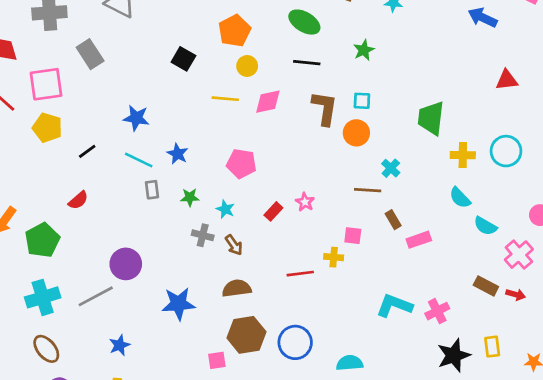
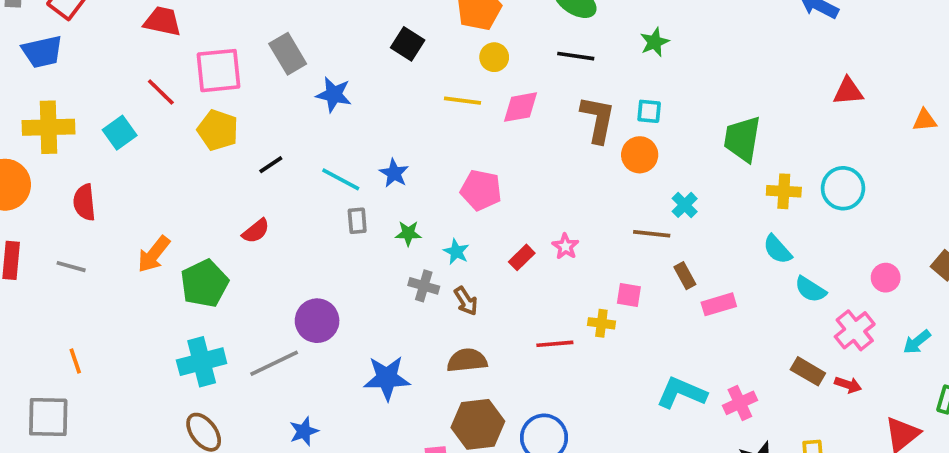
gray rectangle: (90, 54) -> (288, 54), moved
blue star: (136, 118) -> (334, 95), moved

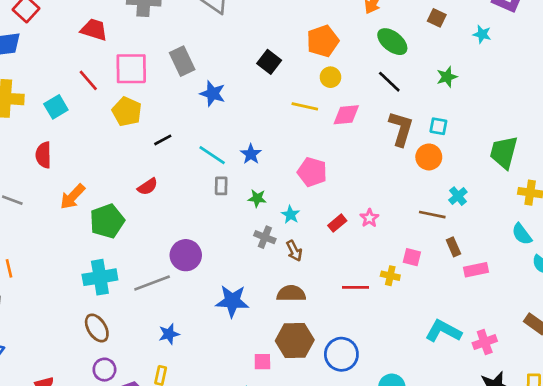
black line: (576, 56) -> (389, 82), turned 30
red semicircle: (84, 202) -> (43, 155), moved

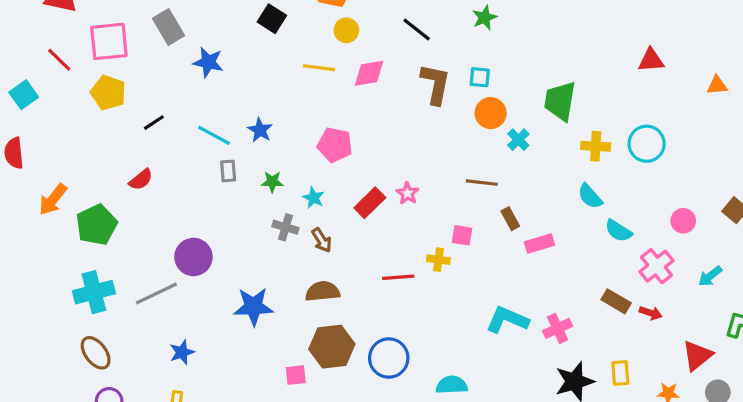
orange circle: (429, 157) -> (491, 113), moved
cyan cross: (458, 196) -> (518, 140), moved
red rectangle: (337, 223) -> (370, 203), size x1.4

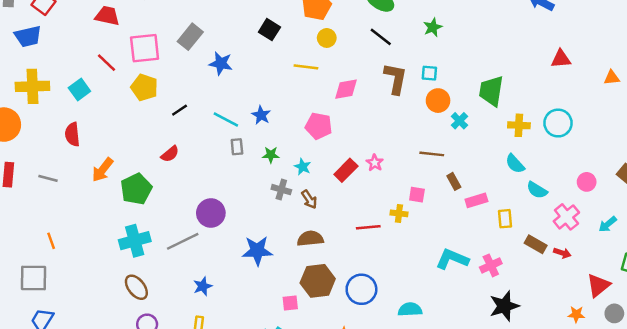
gray rectangle: (169, 27) -> (190, 37), turned 70
pink diamond: (369, 73) -> (346, 89), moved
yellow rectangle: (620, 373) -> (505, 219), moved

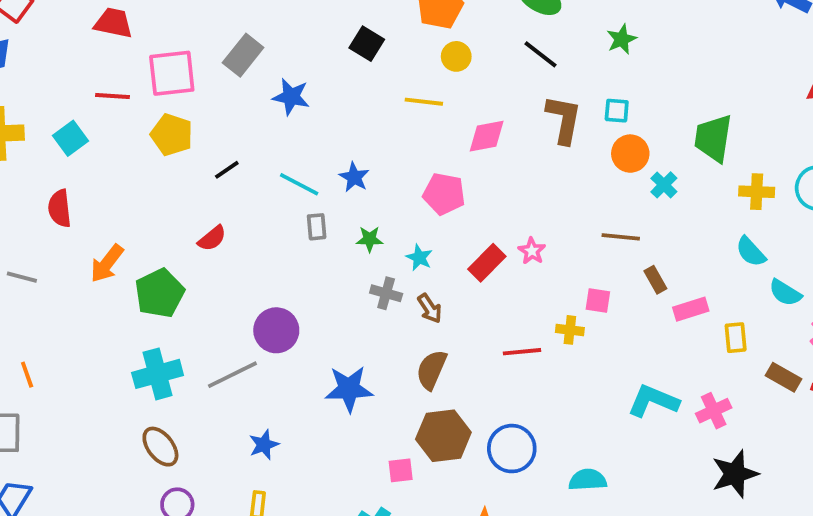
red line: (106, 63) -> (113, 96), turned -40
brown semicircle: (310, 239) -> (432, 370), turned -60

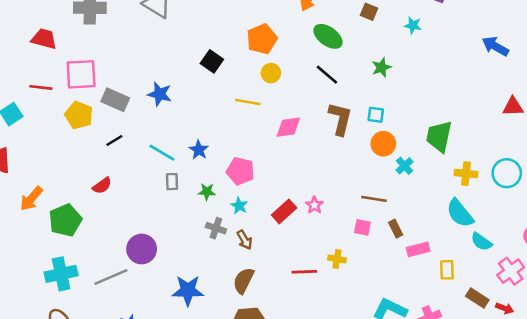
gray rectangle: (243, 55) -> (115, 100), moved, turned 72
pink pentagon: (444, 194) -> (240, 171), moved
cyan semicircle: (751, 252) -> (460, 213), size x1.4
pink square: (598, 300) -> (362, 227), moved

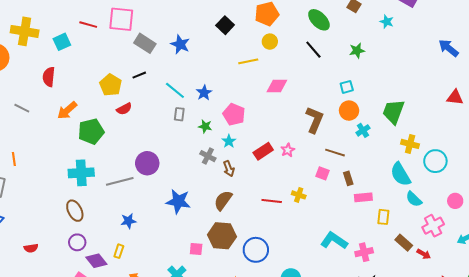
yellow line: (248, 102) -> (248, 61), turned -30
yellow pentagon: (79, 115) -> (111, 85), moved
cyan square: (376, 115) -> (347, 87), turned -32
brown L-shape: (340, 119) -> (314, 120), moved
cyan circle: (507, 173) -> (435, 161), moved

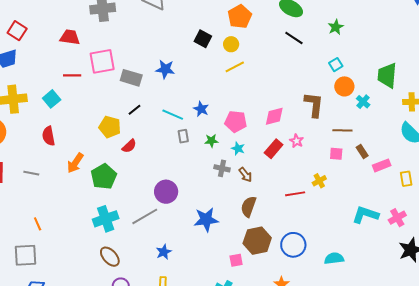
yellow circle: (270, 42) -> (231, 44), moved
pink diamond: (277, 86) -> (274, 116), moved
yellow cross: (299, 195) -> (319, 181), turned -32

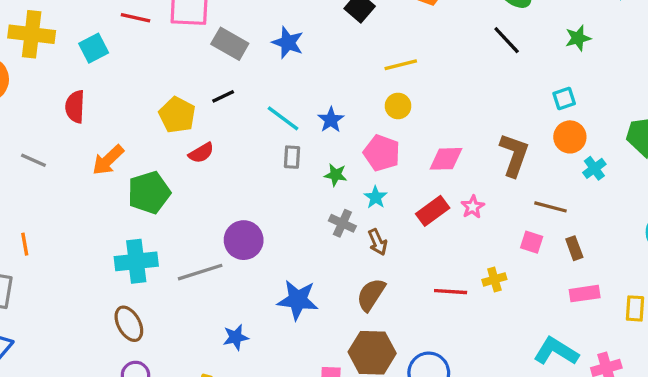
yellow circle: (231, 44) -> (398, 106), moved
pink rectangle: (382, 165) -> (585, 294), moved
blue star: (164, 252) -> (236, 337), moved

